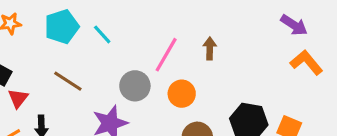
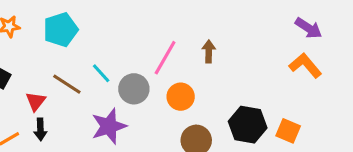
purple arrow: (294, 25) -> (308, 28), moved
cyan line: (102, 34) -> (101, 73), moved
red triangle: (18, 98) -> (36, 101), moved

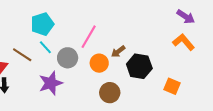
cyan pentagon: (61, 30) -> (42, 24), moved
brown arrow: (209, 51) -> (118, 51), moved, turned -128
black hexagon: (248, 125) -> (139, 66), moved

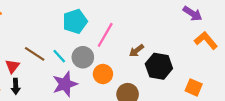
purple arrow: (186, 17) -> (192, 14), moved
cyan pentagon: (42, 24) -> (75, 21), moved
cyan line: (45, 47) -> (59, 56), moved
orange circle: (99, 63) -> (103, 74), moved

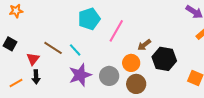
gray circle: (83, 57) -> (109, 76), moved
orange circle: (103, 74) -> (131, 63), moved

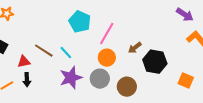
cyan pentagon: (89, 19) -> (80, 22), turned -30
red triangle: (33, 59) -> (24, 62), turned 40
orange circle: (131, 63) -> (107, 58), moved

